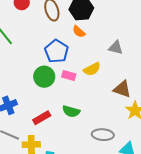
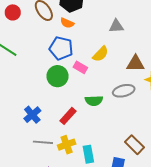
orange semicircle: (79, 32) -> (67, 23), moved
pink rectangle: (69, 76) -> (80, 67), turned 32
gray ellipse: (103, 135) -> (124, 91), moved

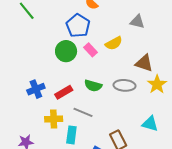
blue cross: (32, 115) -> (36, 89), moved
gray line: (43, 142) -> (83, 112), moved

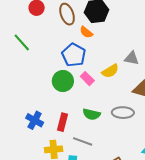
gray triangle: (137, 22) -> (132, 58), moved
blue cross: (36, 89) -> (35, 120), turned -36
red rectangle: (64, 92) -> (63, 122), turned -42

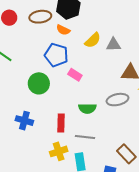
brown ellipse: (67, 14) -> (40, 17), turned -65
yellow semicircle: (110, 71) -> (93, 40), moved
green circle: (63, 81) -> (39, 83), moved
blue cross: (35, 120) -> (24, 121), moved

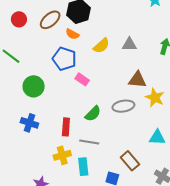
brown ellipse: (40, 17) -> (50, 20), turned -35
gray triangle: (113, 45) -> (129, 44), moved
green circle: (39, 83) -> (34, 86), moved
green semicircle: (87, 108) -> (93, 114), turned -48

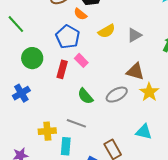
gray triangle: (129, 44) -> (134, 35), turned -42
gray ellipse: (123, 106) -> (117, 95), turned -30
green semicircle: (93, 114) -> (85, 96), turned 84
blue cross: (29, 123) -> (21, 93), turned 30
red rectangle: (66, 127) -> (62, 69), moved

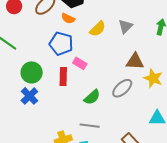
blue cross: (21, 93) -> (29, 96), moved
green semicircle: (85, 96) -> (92, 97), turned -78

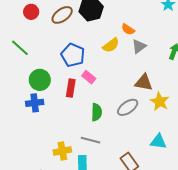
orange semicircle: (68, 18) -> (128, 29), moved
blue cross: (29, 96) -> (35, 103), turned 30
green semicircle: (92, 97) -> (97, 112), turned -54

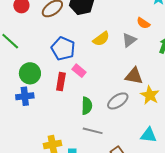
orange semicircle: (128, 29) -> (143, 23), moved
gray line: (90, 140) -> (93, 131), moved

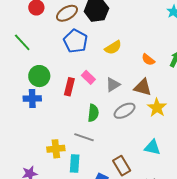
orange semicircle: (143, 23) -> (148, 60), moved
gray triangle: (129, 40) -> (113, 85), moved
blue pentagon: (63, 49) -> (76, 41), moved
gray line: (93, 131) -> (84, 137), moved

